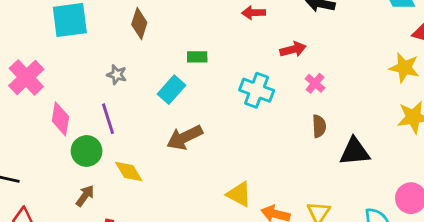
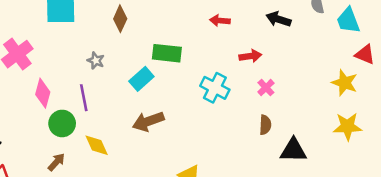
green rectangle: (197, 57) -> (167, 53), size x1.6

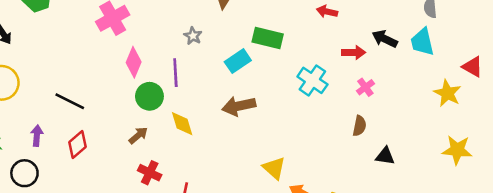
black arrow: (278, 19) -> (385, 39), moved
cyan trapezoid: (348, 21) -> (422, 42), moved
yellow star: (347, 126) -> (457, 150), moved
black triangle: (293, 150) -> (385, 156), size x0.7

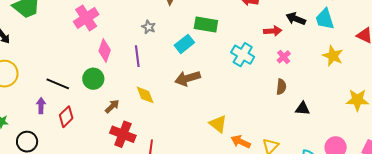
yellow star: (447, 93) -> (333, 56), moved
green circle: (149, 96) -> (93, 79), moved
purple arrow: (37, 136) -> (41, 106), moved
red cross: (150, 173) -> (123, 134), size x1.4

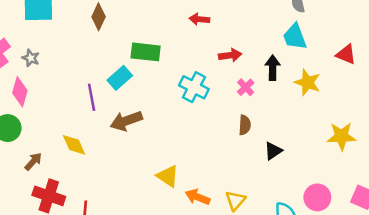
black arrow: (296, 19) -> (273, 68), moved, turned 72
gray star: (149, 27) -> (31, 58), moved
purple line: (137, 56) -> (92, 97), moved
black triangle: (303, 109) -> (273, 151), turned -35

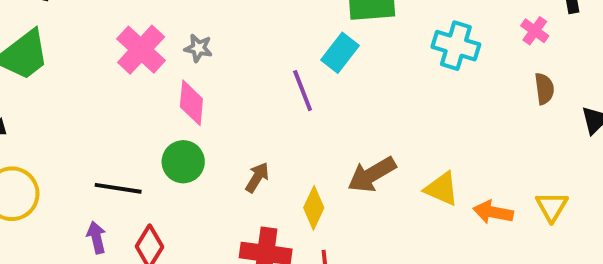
brown arrow: (126, 121) -> (372, 174), moved
yellow diamond: (74, 145) -> (314, 208), moved, turned 60
brown arrow: (33, 161) -> (257, 177), moved

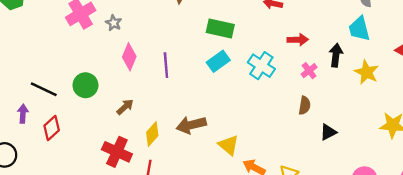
cyan rectangle: (340, 53) -> (218, 61), moved
pink diamond: (191, 103) -> (129, 57), moved

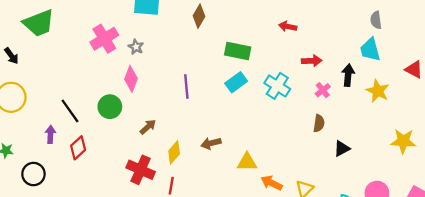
pink diamond: (129, 57) -> (131, 79), moved
black line: (44, 89) -> (70, 111), turned 30
brown arrow: (191, 125) -> (211, 143), size x0.7
yellow triangle: (229, 145) -> (247, 162), turned -40

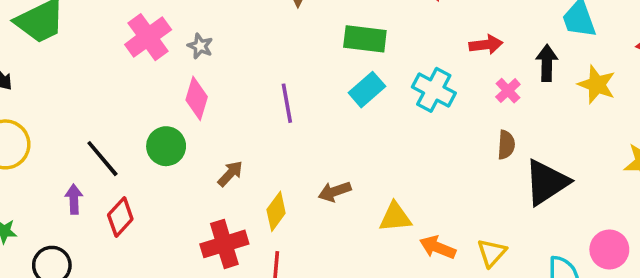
black triangle: (342, 149) -> (546, 182), size x1.8
red cross: (141, 170) -> (224, 244), turned -36

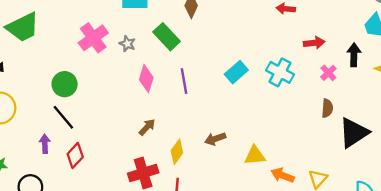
green rectangle: (365, 39) -> (167, 37), moved, turned 40
pink diamond: (197, 98) -> (146, 79), moved
green circle: (166, 146) -> (65, 84), moved

